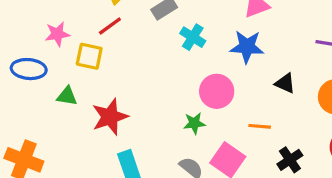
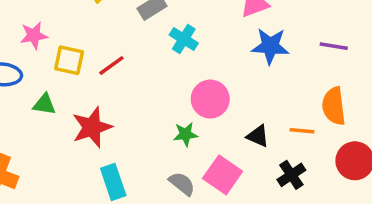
red line: (110, 26) -> (111, 65), moved
blue star: (247, 47) -> (270, 46), moved
black triangle: (285, 83) -> (258, 136), moved
orange line: (260, 126) -> (302, 131), moved

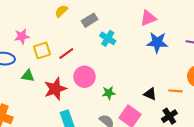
yellow square: (69, 60) -> (42, 50), turned -30
pink circle: (210, 99) -> (85, 77), moved

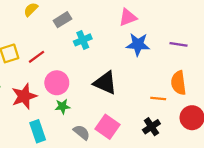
cyan cross: (108, 38) -> (83, 40), turned 35
green star: (109, 93) -> (62, 106), moved
black triangle: (150, 94) -> (105, 83), moved, size x1.6

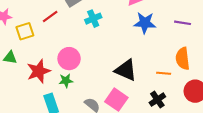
red line: (37, 57) -> (50, 17), moved
black triangle: (105, 83) -> (126, 70), moved
green star: (62, 106) -> (66, 81), moved

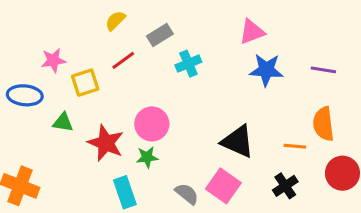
red star: (39, 71) -> (106, 143), turned -30

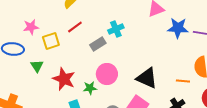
gray rectangle: (160, 35) -> (98, 44), moved
blue star: (266, 70) -> (178, 28), moved
green triangle: (63, 122) -> (37, 66), turned 48
pink circle: (152, 124) -> (107, 74), moved

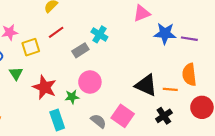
cyan cross: (116, 29) -> (99, 34), turned -35
black triangle: (147, 78) -> (146, 85), moved

